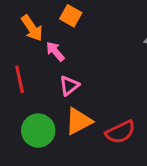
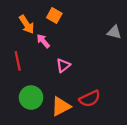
pink triangle: (69, 86) -> (63, 65), moved
orange triangle: (79, 121) -> (61, 106), moved

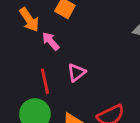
red line: (18, 61) -> (45, 81), moved

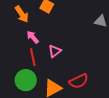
pink arrow: (51, 41) -> (33, 37), moved

